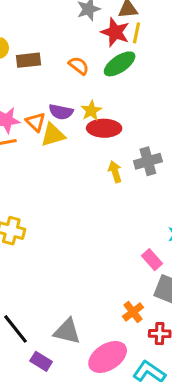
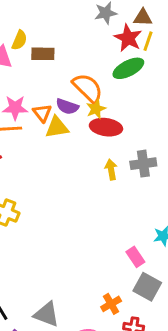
orange semicircle: (79, 66) -> (88, 88), moved, size x1.6

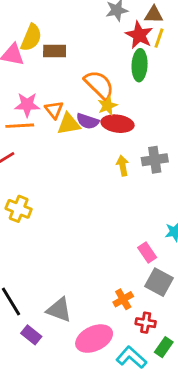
yellow semicircle: (19, 40) -> (31, 38), size x1.4
green ellipse: (128, 68) -> (140, 65), turned -60
purple semicircle: (67, 106) -> (88, 121), moved

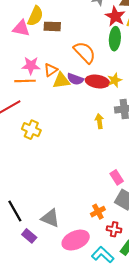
yellow star: (108, 106) -> (115, 80), moved
orange triangle: (54, 110) -> (51, 70), turned 32
yellow arrow: (123, 166) -> (99, 121), moved
yellow cross: (19, 209) -> (31, 130), moved

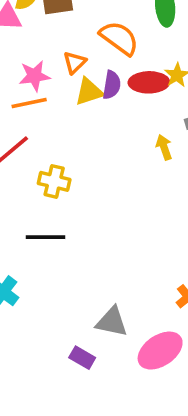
orange triangle: (51, 70) -> (75, 62), moved
purple semicircle: (75, 79) -> (112, 85), turned -91
black line: (15, 211) -> (45, 237), moved, turned -50

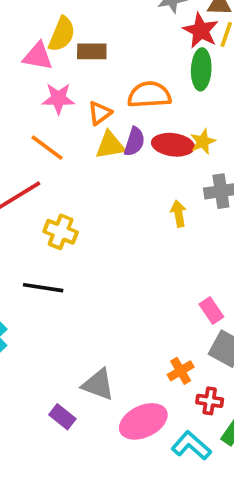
orange semicircle: (119, 38) -> (149, 95), turned -48
pink star: (34, 76) -> (58, 99), moved
orange line: (29, 103) -> (47, 148), turned 40

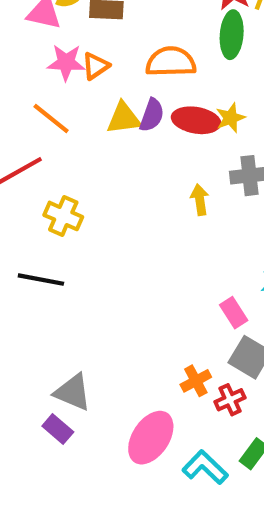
orange triangle: (100, 113) -> (96, 66), moved
gray triangle: (98, 385) -> (73, 392), moved
red cross: (210, 401) -> (230, 400), moved, turned -35
pink ellipse: (143, 421) -> (151, 438), turned -33

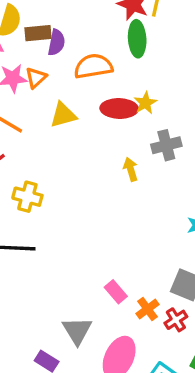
purple semicircle: (152, 115) -> (56, 43), moved
pink rectangle: (234, 313) -> (116, 292), moved
gray triangle: (73, 392) -> (77, 331), moved, turned 44

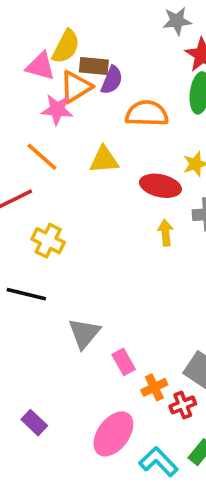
orange triangle: (36, 78) -> (76, 87), moved, size x1.4
red ellipse: (119, 108) -> (160, 186), moved
gray triangle: (77, 331) -> (84, 333), moved

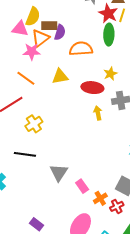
yellow cross: (48, 241) -> (34, 124), turned 36

